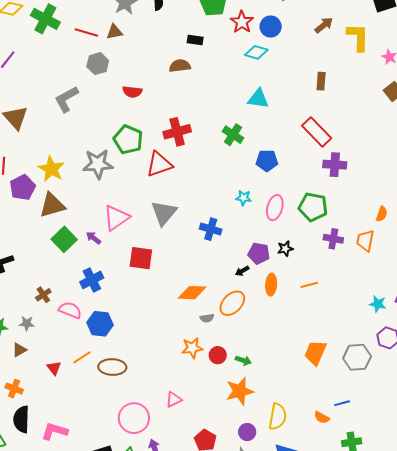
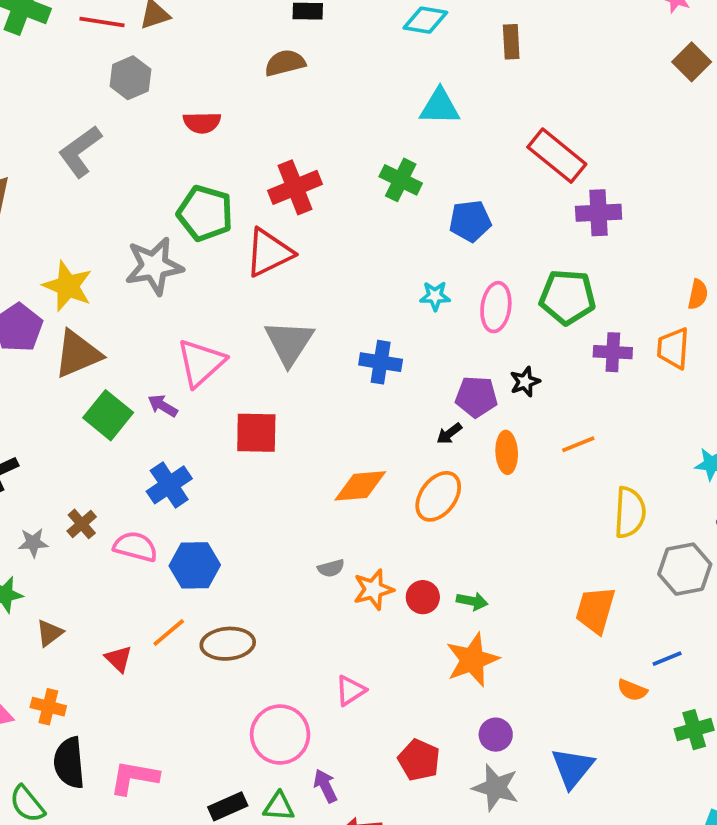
brown rectangle: (321, 81) -> (511, 42), moved
gray semicircle: (207, 318) -> (331, 568), moved
gray star: (27, 323) -> (33, 543), moved
orange trapezoid: (315, 353) -> (595, 610), moved
yellow semicircle: (278, 417) -> (630, 512), moved

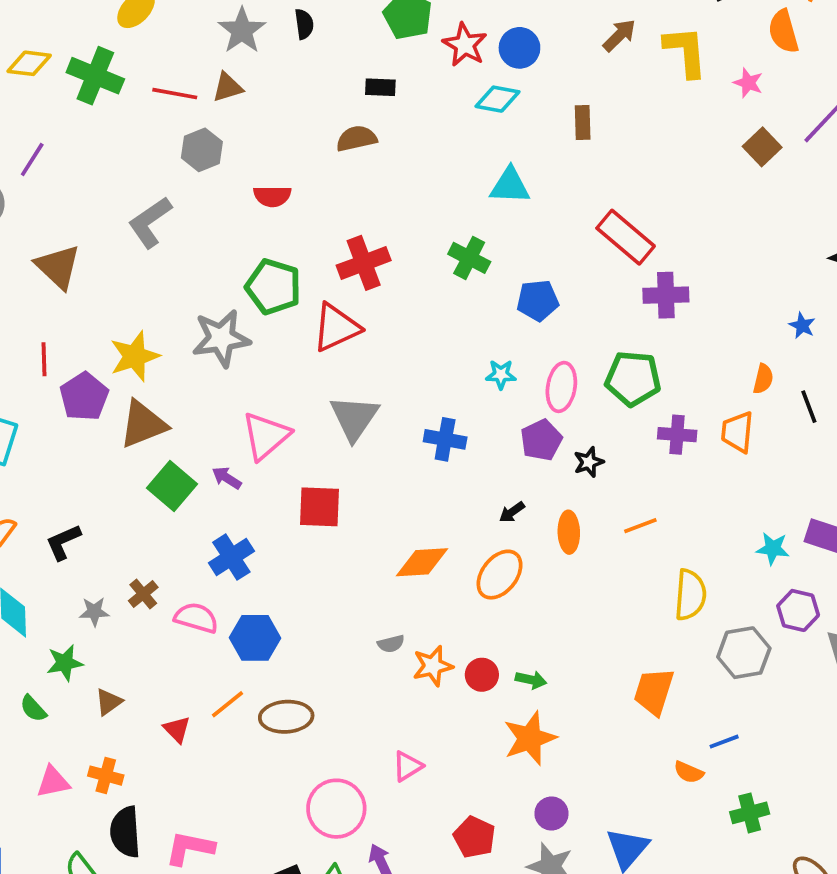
yellow star: (68, 286) -> (135, 356), turned 30
purple pentagon: (476, 397) -> (541, 440), moved, turned -30

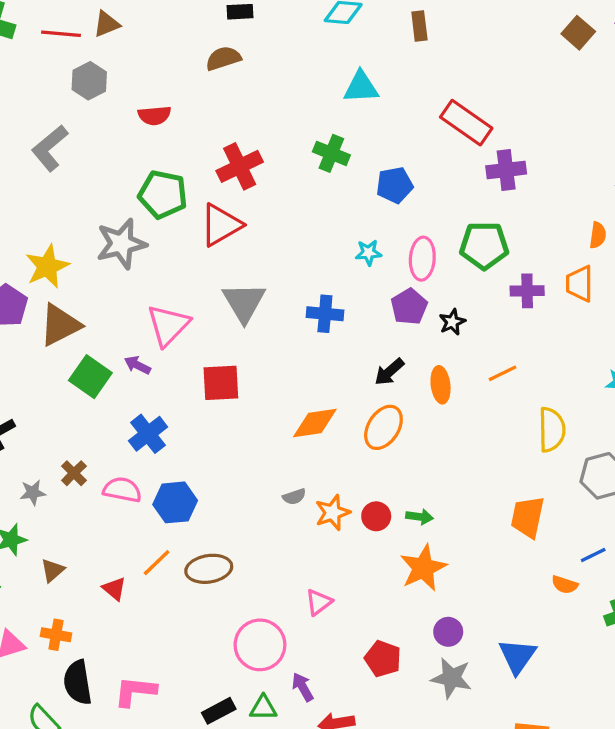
black arrow: (512, 512) -> (389, 372), size x1.4

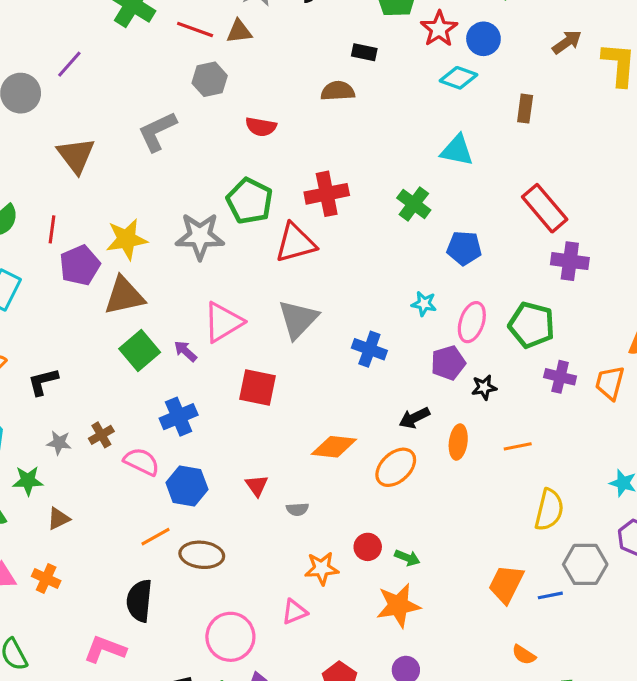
orange star: (333, 513) -> (322, 568), moved
blue line: (593, 555) -> (550, 595), moved
red triangle: (114, 589) -> (257, 486), moved
black semicircle: (78, 682) -> (139, 601), moved

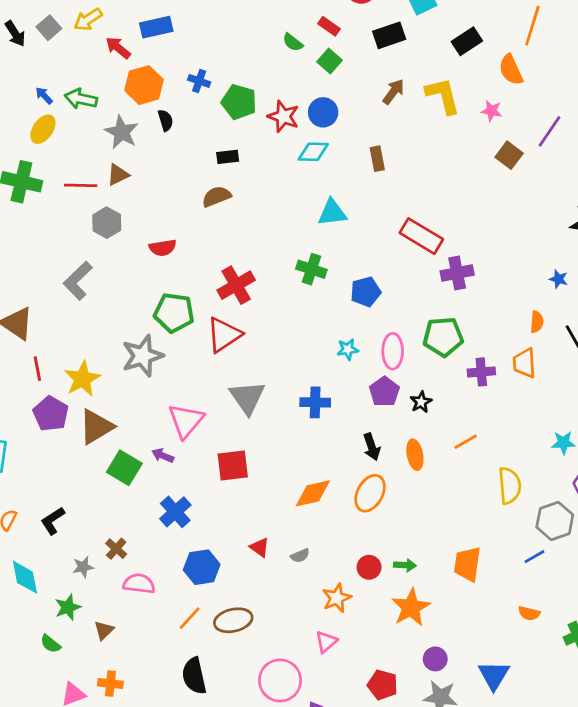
red line: (52, 229) -> (37, 369), moved
black arrow: (414, 418) -> (372, 447), turned -64
pink semicircle: (142, 462) -> (139, 584), moved
orange trapezoid: (506, 584) -> (467, 564), moved

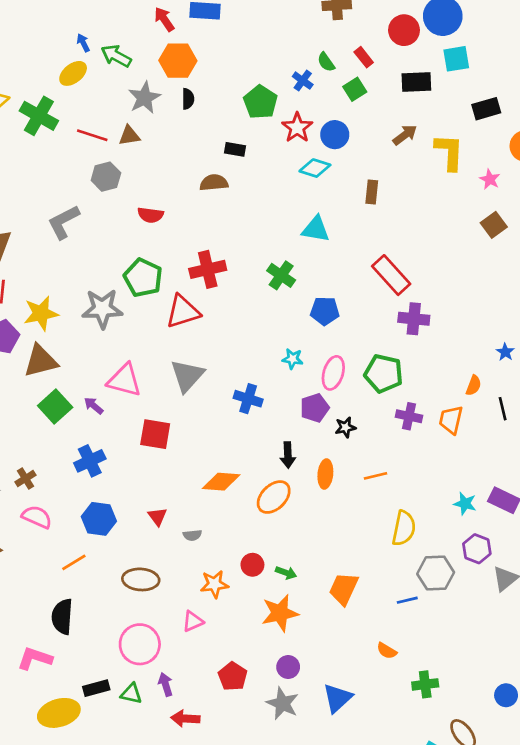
blue cross: (199, 81) -> (303, 81), moved
pink triangle: (186, 421) -> (124, 380), turned 48
brown ellipse: (233, 620) -> (141, 579), moved

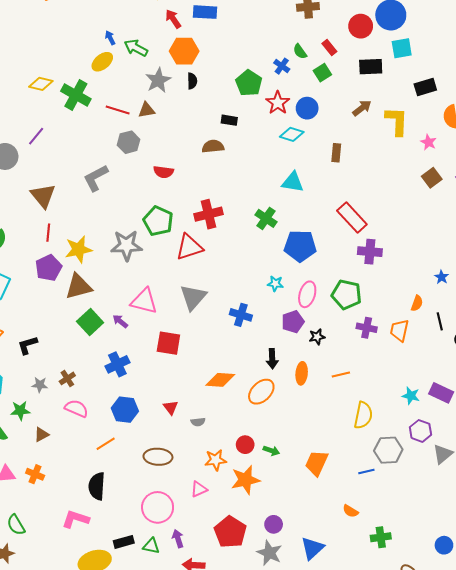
blue pentagon: (325, 311) -> (300, 246), size x1.4
orange star: (280, 613) -> (245, 480), moved
red pentagon: (233, 676) -> (230, 532), size x1.4

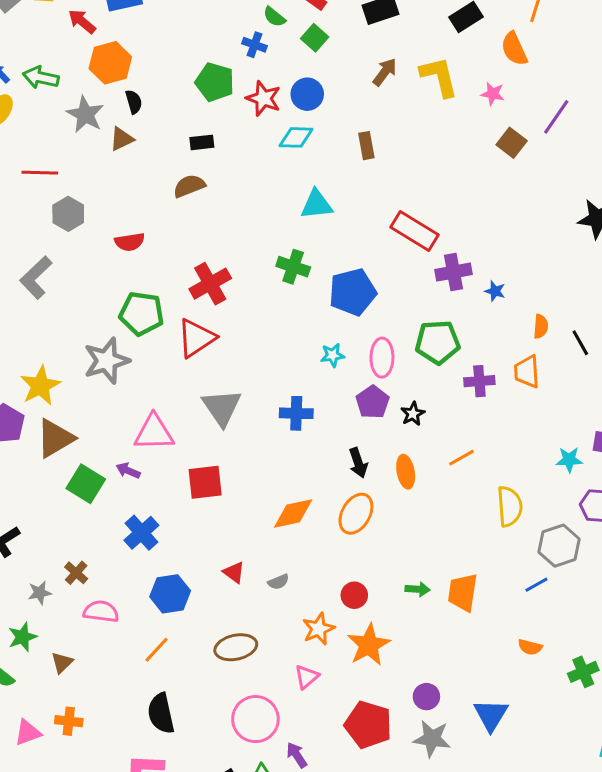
brown triangle: (147, 110) -> (122, 139), moved
blue star: (442, 277) -> (495, 291), moved
green arrow: (271, 451) -> (418, 589), moved

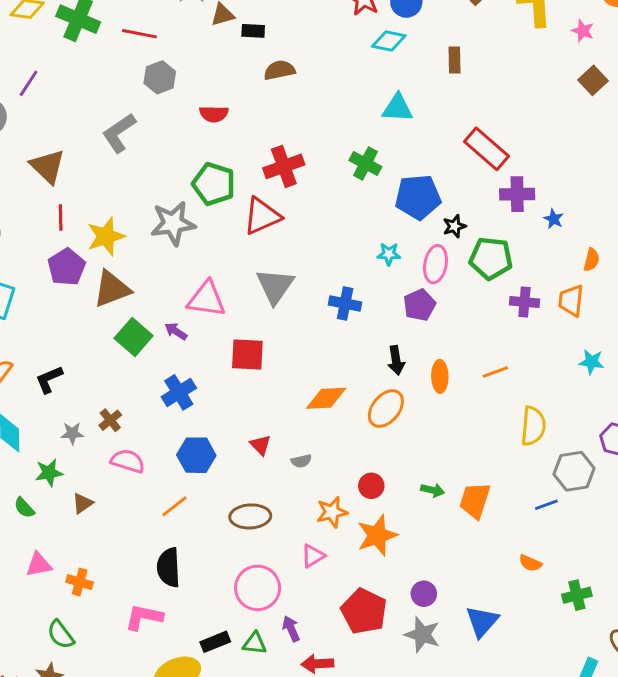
black rectangle: (202, 142) -> (253, 31), moved
black star: (413, 414) -> (454, 226), moved
cyan star: (569, 460) -> (592, 362), moved
orange cross: (69, 721) -> (80, 582), moved

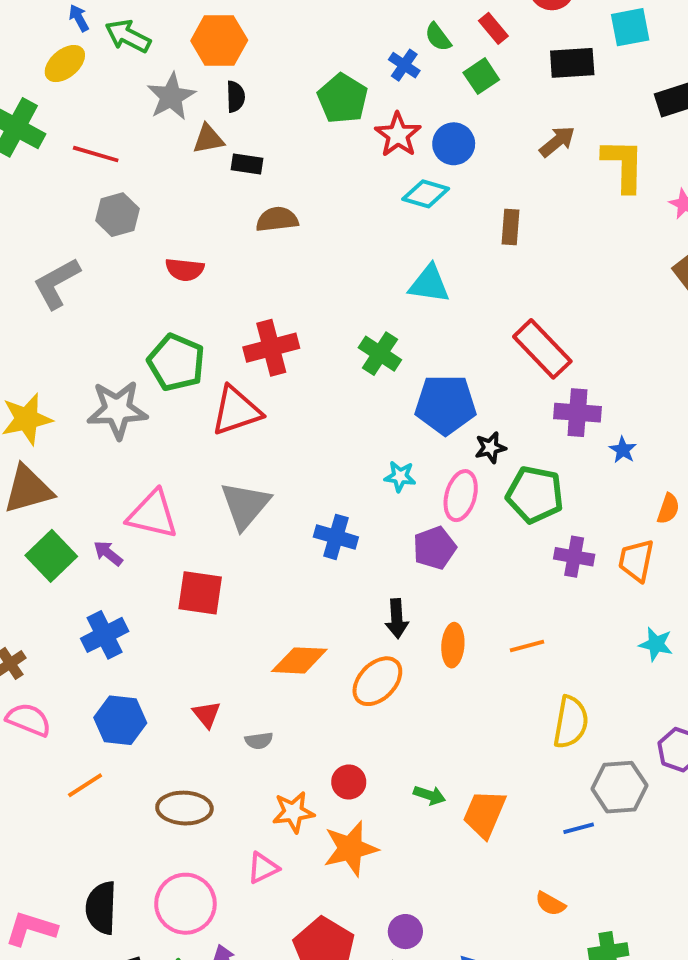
black semicircle: (169, 567) -> (101, 908), moved

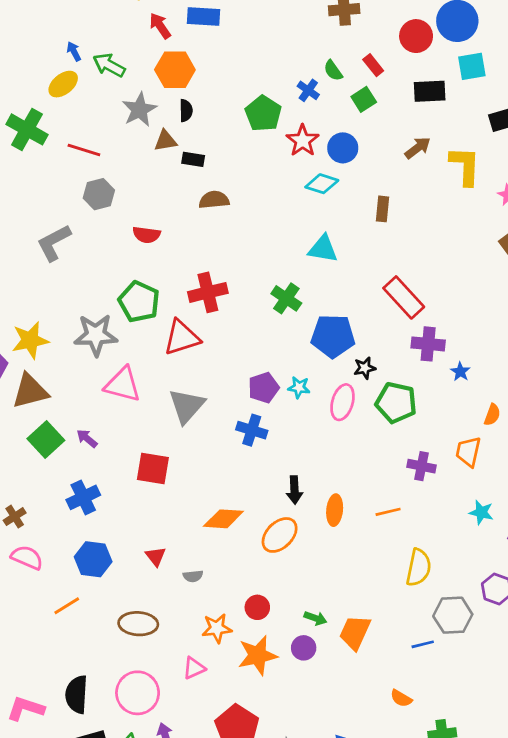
pink triangle: (153, 514) -> (123, 385), moved
purple pentagon: (434, 548) -> (264, 388), moved
purple cross: (574, 557) -> (421, 466), moved
purple circle: (405, 932) -> (304, 648), moved

